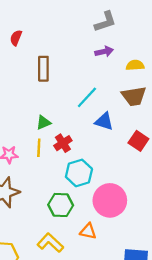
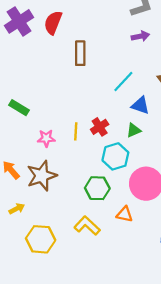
red semicircle: (16, 38) -> (53, 23), size x1.5
green triangle: (43, 123) -> (134, 130), moved

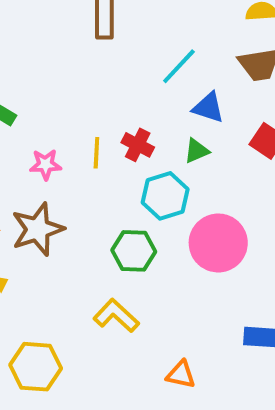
red cross: (100, 127) -> (138, 145), turned -30
orange triangle: (125, 214) -> (181, 375), moved
yellow hexagon: (41, 239) -> (36, 367), moved

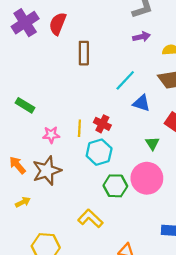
green triangle: (197, 151) -> (152, 143), moved, turned -40
cyan hexagon: (165, 196) -> (99, 152), moved
green hexagon: (134, 251) -> (115, 186), moved

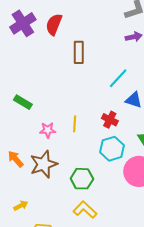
red cross: (102, 124) -> (110, 120), moved
cyan hexagon: (99, 152) -> (112, 149), moved
green hexagon: (115, 186) -> (82, 179), moved
yellow arrow: (23, 202) -> (21, 206), moved

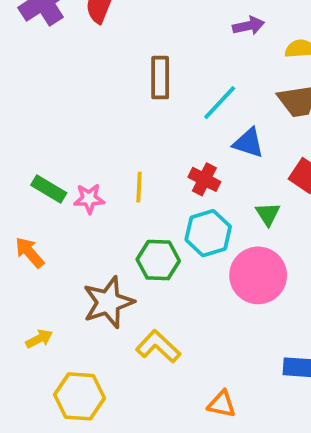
brown rectangle: (79, 52) -> (160, 78), moved
green rectangle: (23, 102) -> (49, 189), moved
brown star: (44, 164) -> (108, 302), moved
green hexagon: (82, 179) -> (158, 260), moved

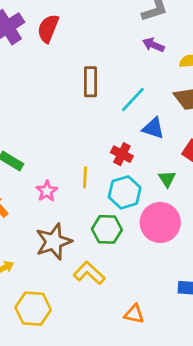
purple arrow: (249, 26) -> (153, 45), turned -145
yellow line: (139, 187) -> (85, 177), moved
pink star: (89, 199) -> (47, 191), moved, turned -30
green hexagon: (158, 260) -> (107, 229), moved

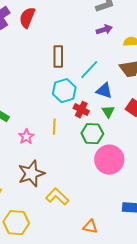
purple arrow: (153, 45) -> (104, 30), turned 140
green triangle: (167, 179) -> (108, 112), moved
cyan hexagon: (125, 192) -> (64, 91), moved
green hexagon: (107, 229) -> (92, 134), moved

